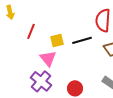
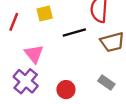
yellow square: (57, 40) -> (45, 14), moved

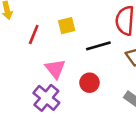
red circle: (66, 90) -> (89, 83), moved

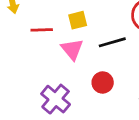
red line: (34, 35) -> (42, 30), turned 66
pink triangle: (55, 69) -> (72, 49), moved

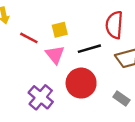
red line: (42, 30) -> (29, 38), turned 30
red circle: (103, 82) -> (81, 83), size x1.6

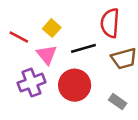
yellow square: (60, 30) -> (52, 28), turned -35
purple cross: (41, 97) -> (31, 83), moved, turned 30

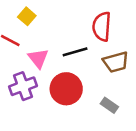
yellow square: (52, 28) -> (27, 16), moved

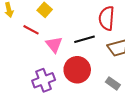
purple cross: (23, 86) -> (44, 80), moved

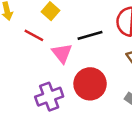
black line: (85, 39) -> (90, 35), moved

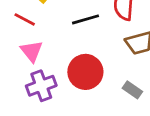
pink triangle: (62, 53) -> (32, 51), moved

